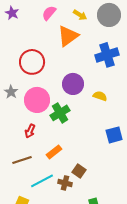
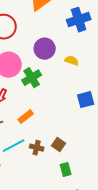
brown square: (79, 171) -> (59, 145), moved

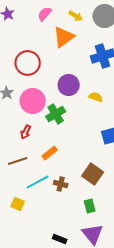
brown square: (59, 145) -> (93, 174), moved, size x1.5

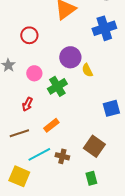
red circle: (28, 63) -> (29, 35), size x0.7
yellow semicircle: (96, 97) -> (87, 70), moved, turned -136
pink circle: (33, 101) -> (34, 73), size x0.6
yellow square: (18, 204) -> (19, 176), size x1.5

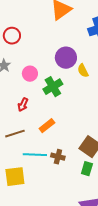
red circle: (29, 35) -> (12, 36), moved
cyan line: (39, 154) -> (35, 155), turned 30
yellow square: (19, 176) -> (15, 177), turned -30
green rectangle: (91, 178) -> (87, 169), moved, turned 32

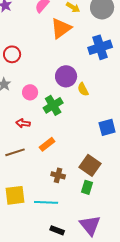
red arrow: (23, 105) -> (23, 123), turned 72
cyan line: (35, 155) -> (46, 202), moved

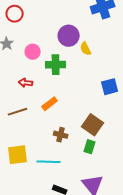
green cross: (53, 105) -> (56, 65), turned 30

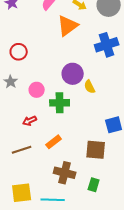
red arrow: (26, 83) -> (30, 121), turned -32
brown square: (93, 125) -> (96, 150), moved, turned -30
brown cross: (61, 135) -> (65, 173), size x1.5

